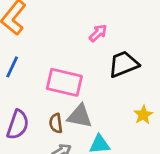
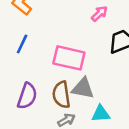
brown semicircle: (56, 123) -> (61, 95), size x1.5

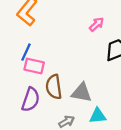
pink rectangle: (69, 58) -> (34, 66), moved, size x0.7
brown semicircle: (61, 95) -> (54, 87), moved

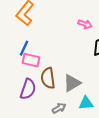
pink arrow: (97, 24) -> (85, 24), turned 64
gray triangle: (82, 93) -> (72, 83), turned -42

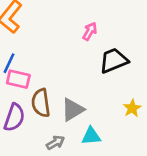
pink arrow: (85, 24) -> (90, 31), turned -80

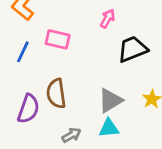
pink rectangle: (18, 79) -> (58, 39), moved
gray triangle: (73, 110) -> (110, 100), moved

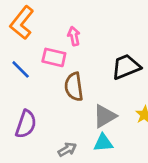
pink arrow: (108, 19) -> (74, 36), moved, turned -42
blue line: (23, 52) -> (21, 69), turned -70
brown semicircle: (56, 93) -> (74, 87), moved

